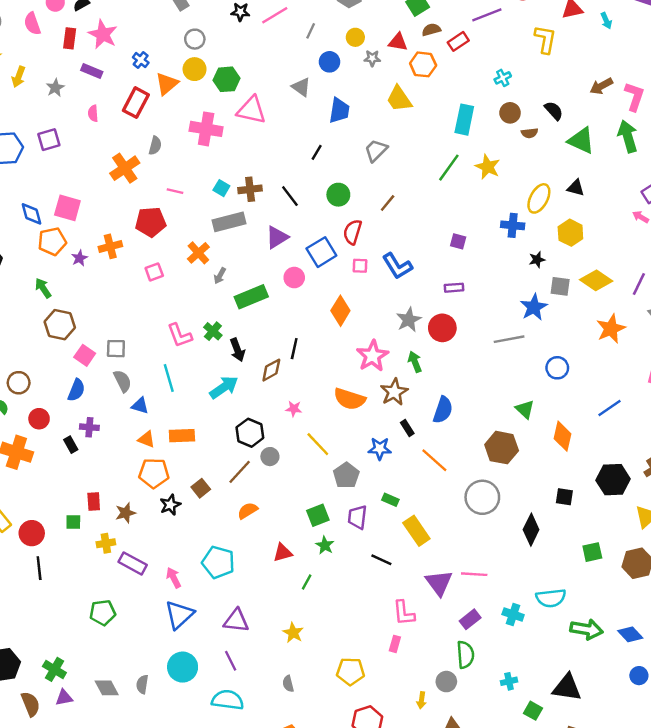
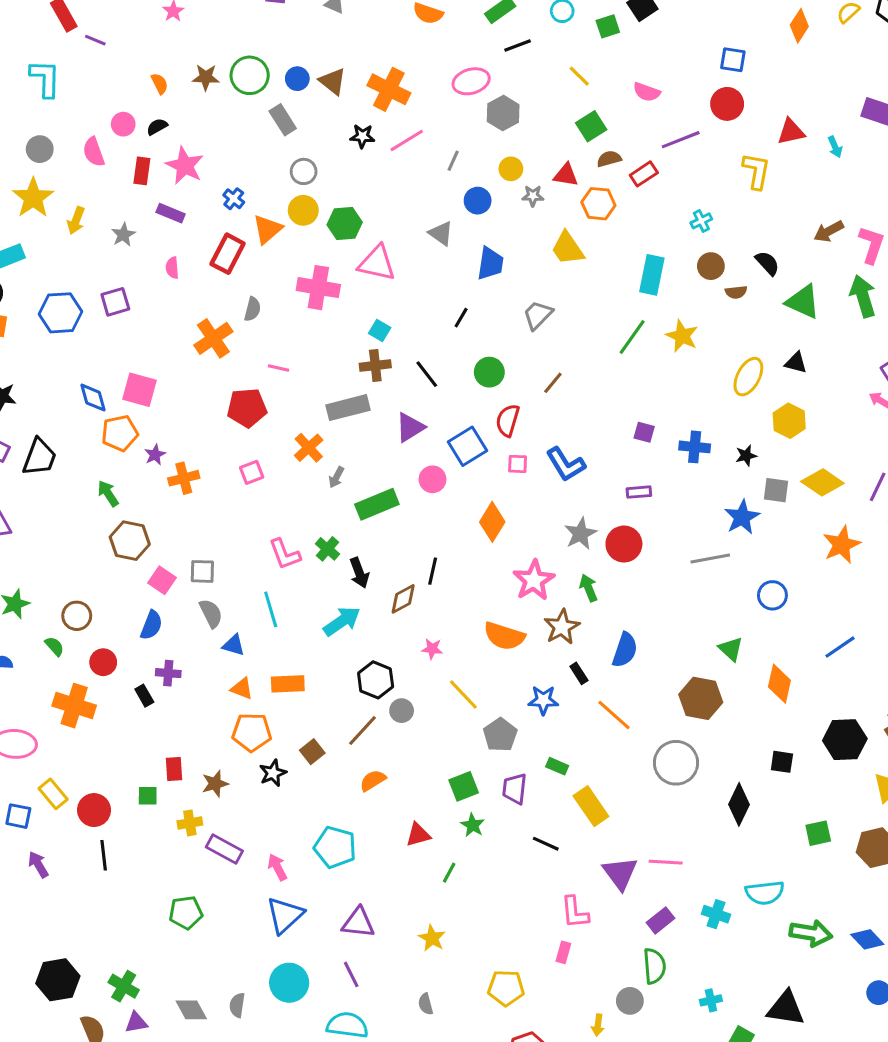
cyan square: (221, 188) -> (380, 330), moved
blue cross: (513, 225) -> (695, 447), moved
orange cross: (110, 246) -> (184, 478), moved

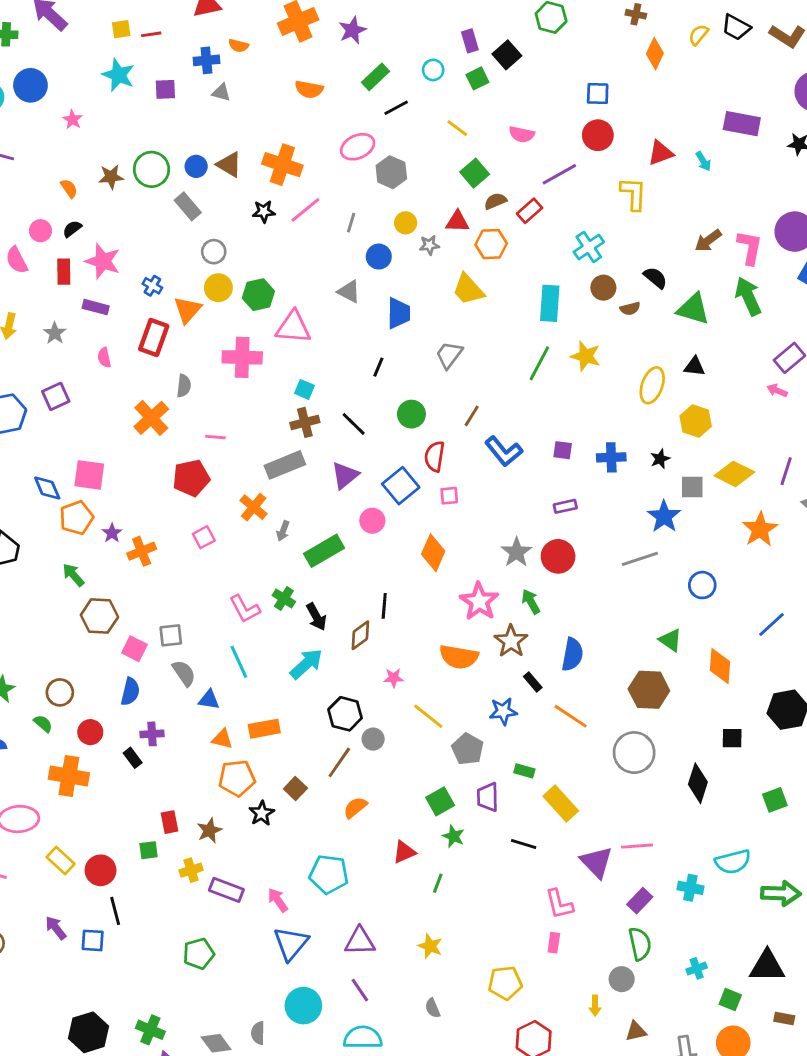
cyan cross: (701, 221) -> (589, 247), size x1.5
blue L-shape: (566, 464) -> (504, 451), moved
blue square: (18, 816) -> (93, 940), moved

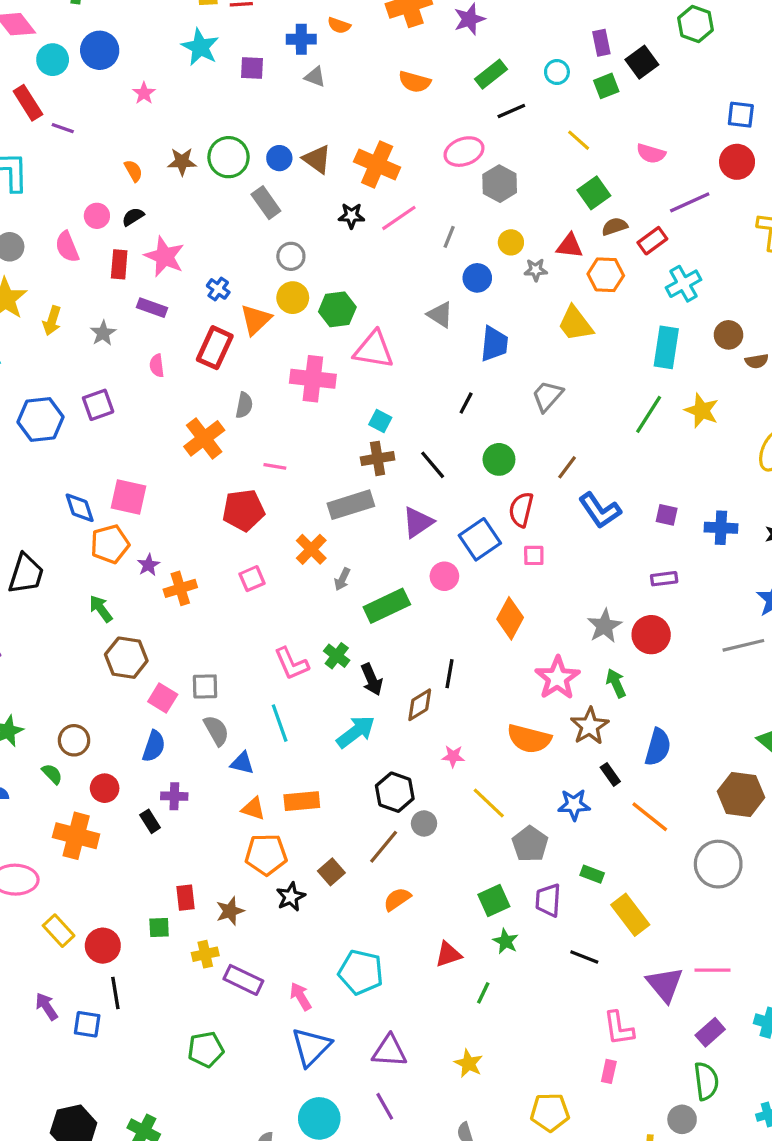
cyan cross: (589, 247) -> (684, 284), moved

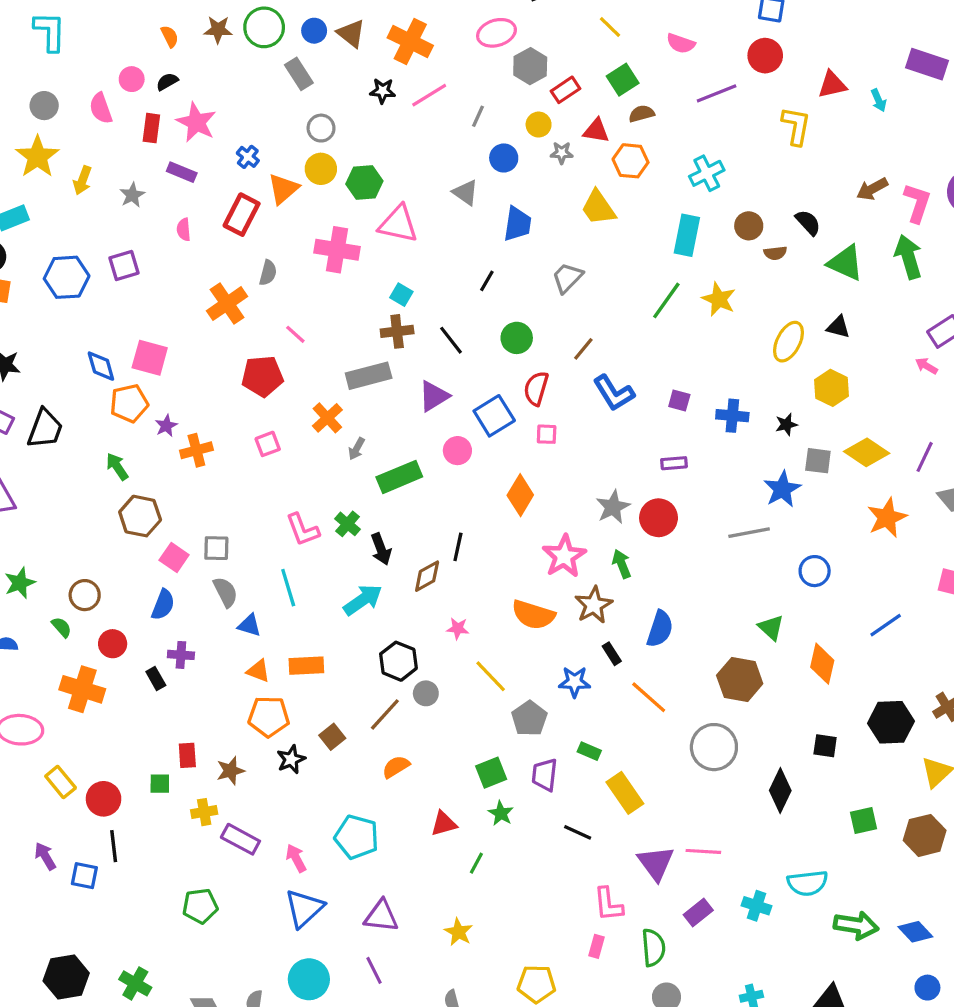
red rectangle: (652, 241) -> (565, 90), moved
pink line: (275, 466) -> (295, 334), turned 30
green semicircle: (706, 1081) -> (653, 948), moved

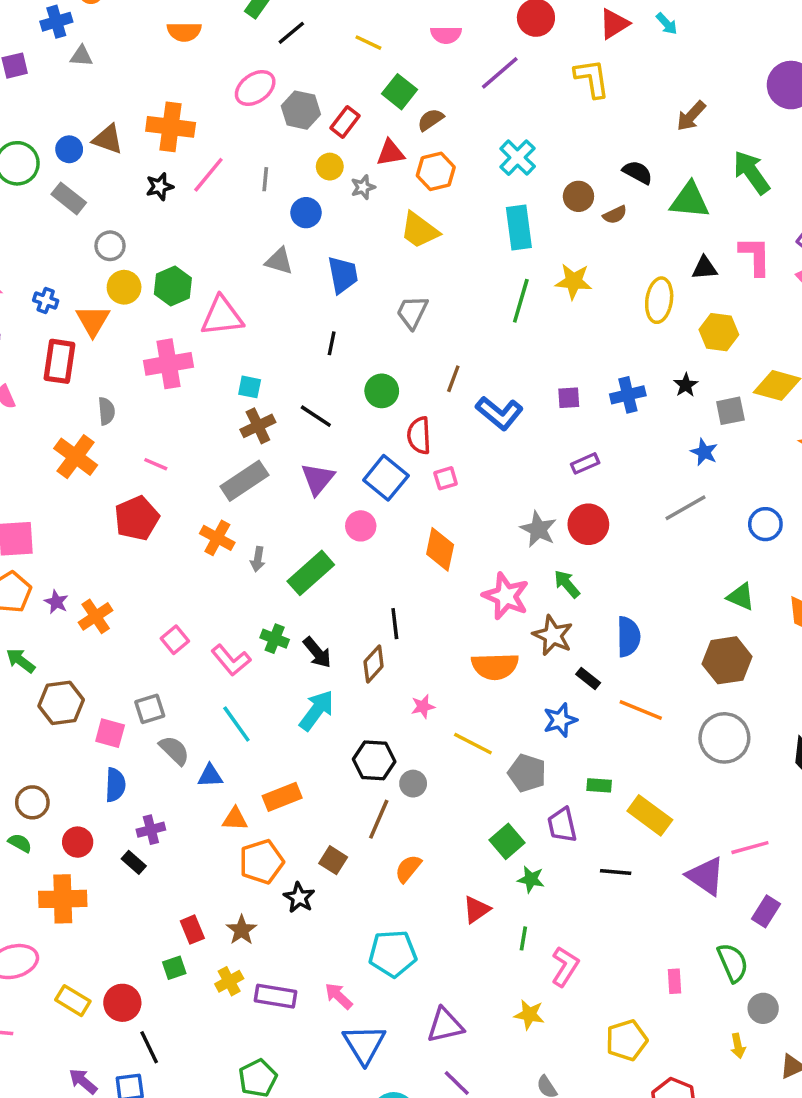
pink L-shape: (917, 203) -> (755, 256), moved
pink square: (268, 444) -> (175, 640), moved
blue star: (782, 489) -> (704, 452), size x0.7
pink L-shape: (608, 904) -> (565, 966), moved, turned -123

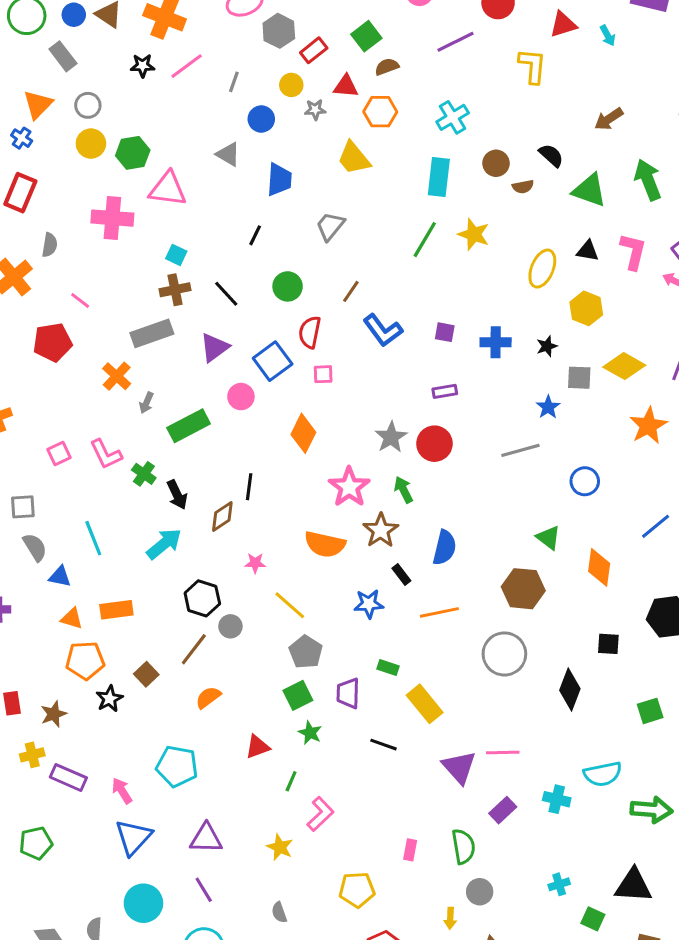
orange triangle: (93, 321) -> (38, 104), moved
pink L-shape: (231, 660) -> (106, 454), moved
orange line: (641, 710) -> (439, 612), turned -48
gray pentagon: (527, 773) -> (306, 652), moved

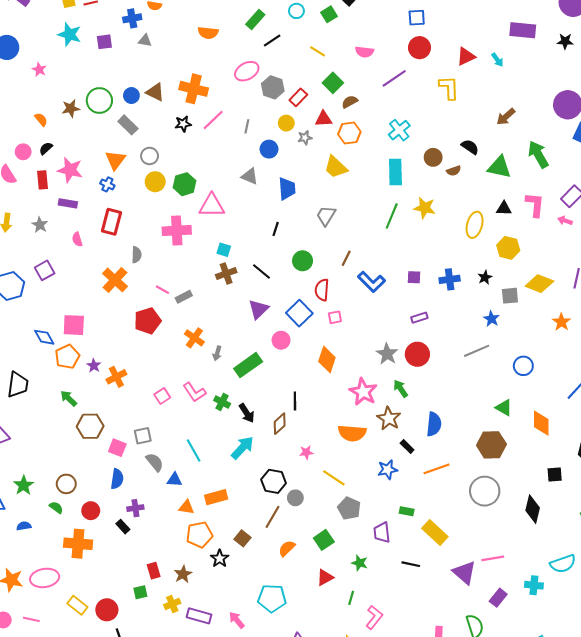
gray rectangle: (152, 333) -> (184, 297), moved, size x0.6
orange star: (648, 426) -> (561, 322), size x0.7
green square: (298, 695) -> (324, 540), moved

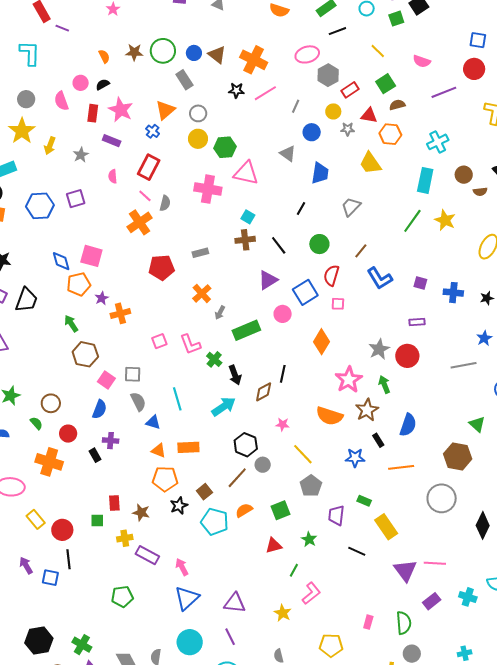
pink line: (162, 290) -> (145, 196), moved
brown star: (183, 574) -> (141, 513), turned 30
cyan pentagon: (272, 598) -> (215, 522), moved

